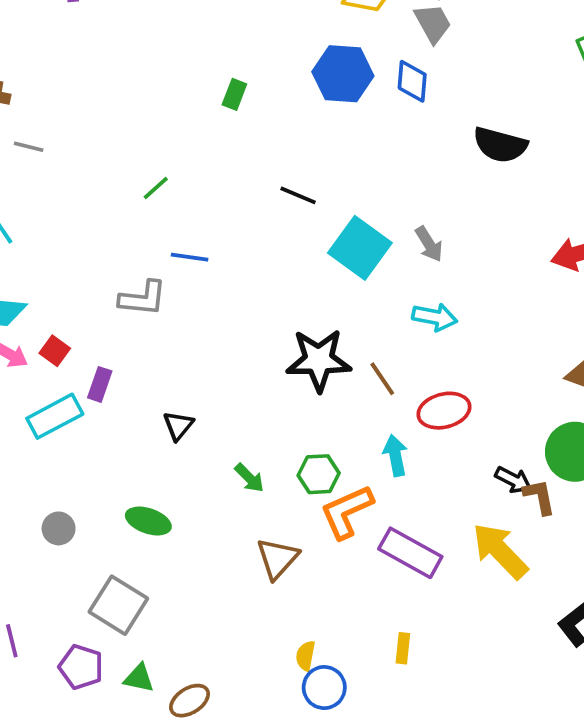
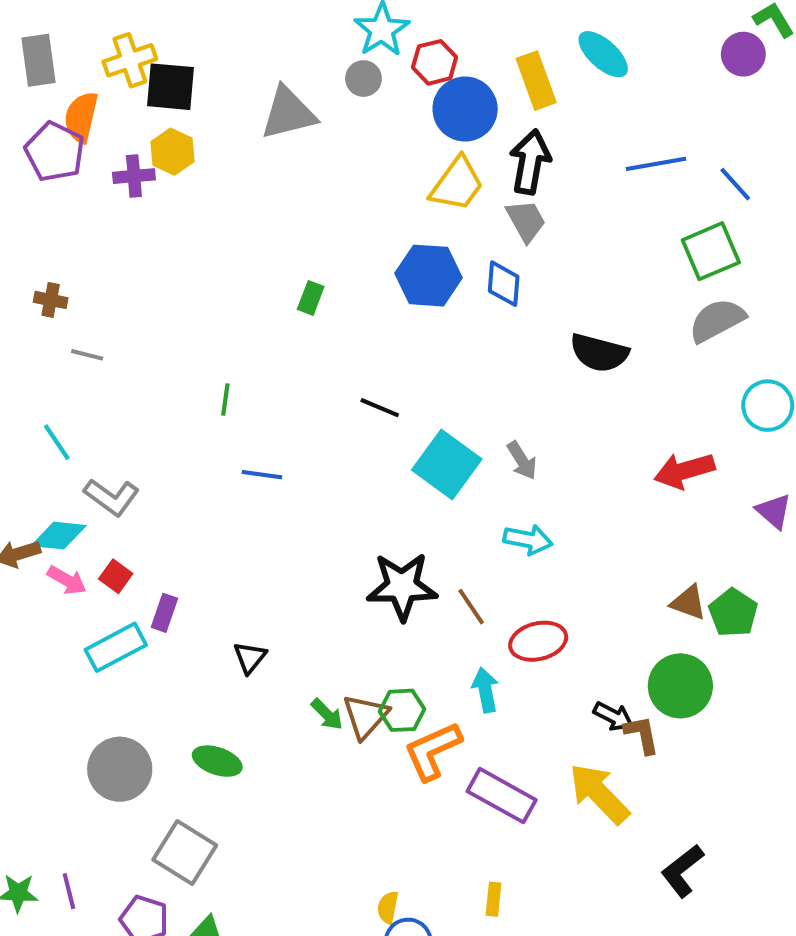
green line: (156, 188) -> (225, 399), turned -40
gray L-shape: (143, 298) -> (112, 497), moved, turned 30
gray circle: (59, 528) -> (120, 769), size x1.8
brown triangle: (277, 558) -> (365, 716), moved

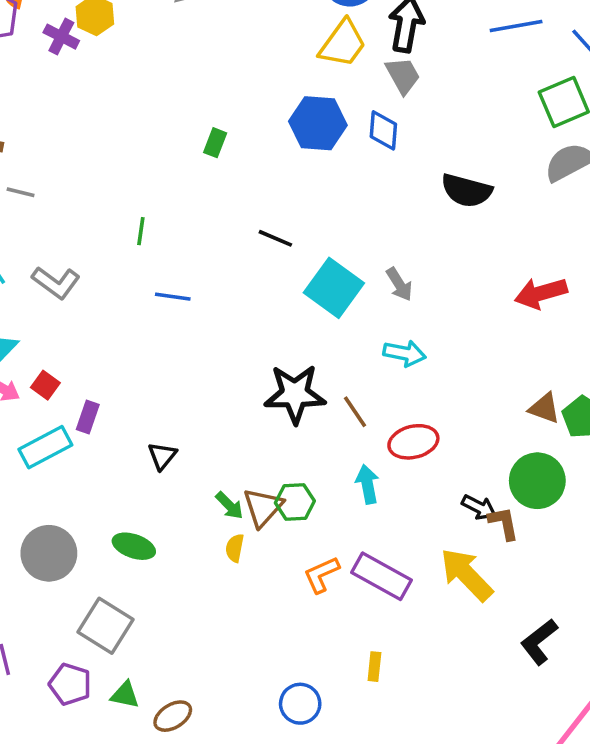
purple cross: (134, 176) -> (61, 37), turned 32
gray L-shape: (112, 497) -> (56, 283), moved
orange L-shape: (433, 751) -> (321, 575), moved, size x0.7
yellow semicircle: (388, 907) -> (235, 548), moved

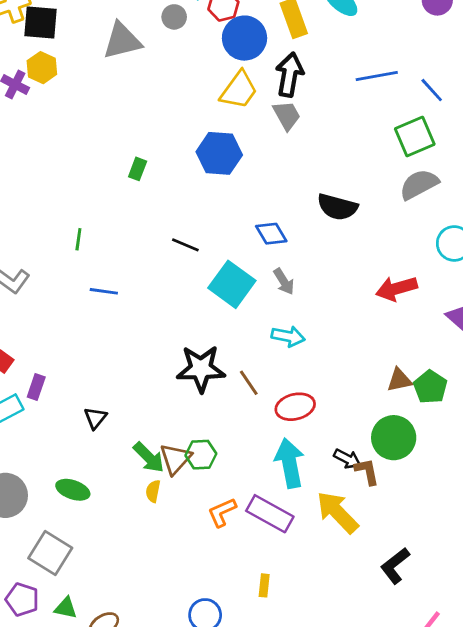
blue diamond: (383, 130) -> (271, 234), moved, turned -36
brown triangle: (544, 408) -> (399, 380), turned -32
cyan arrow: (367, 484) -> (290, 463), moved, size x1.6
green arrow: (229, 505) -> (149, 457), size x1.4

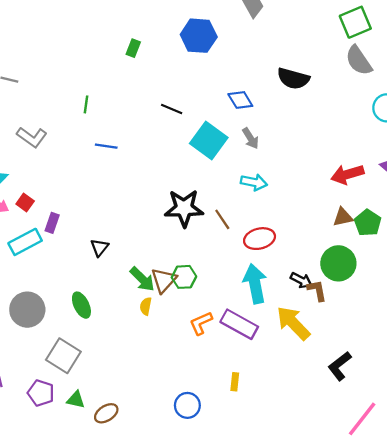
gray semicircle: (419, 184) -> (359, 60), turned -96
red arrow: (396, 289) -> (347, 174), moved
green ellipse: (73, 490) -> (81, 305), turned 45

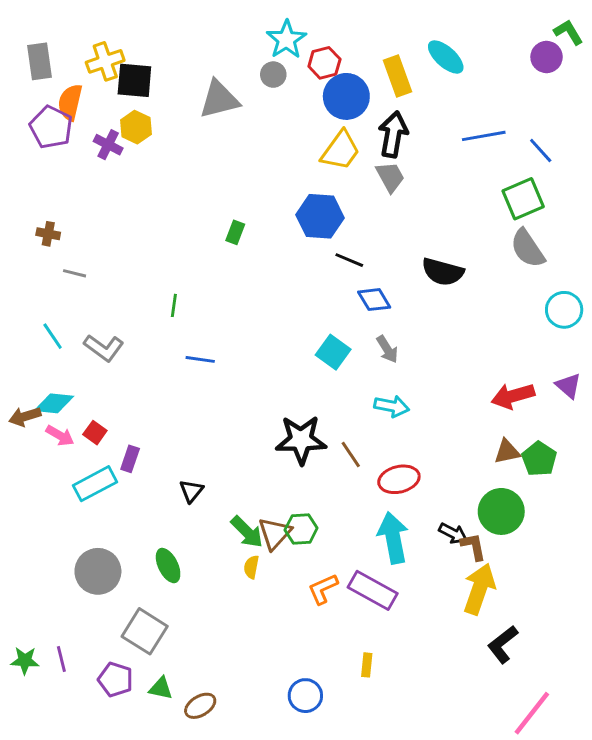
black line: (172, 109) -> (349, 260), moved
cyan square: (209, 141) -> (333, 352), size x0.7
yellow arrow: (293, 323) -> (479, 589), moved, turned 63

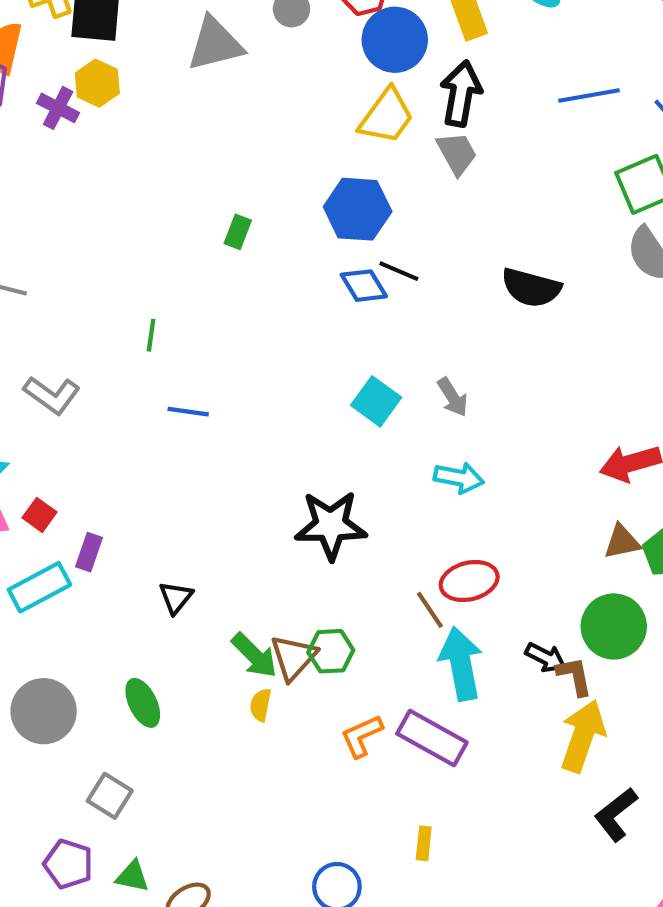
blue diamond: (374, 300) -> (364, 286), moved
brown line: (351, 454) -> (430, 610), moved
gray square: (145, 631) -> (110, 796), size x0.7

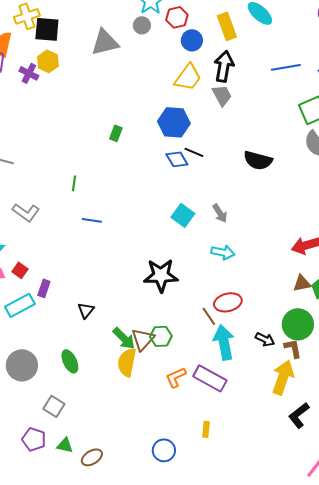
blue circle: (395, 40) -> (192, 40), size x0.7
brown L-shape: (575, 676) -> (293, 348), moved
yellow semicircle: (260, 705) -> (127, 362), size x1.8

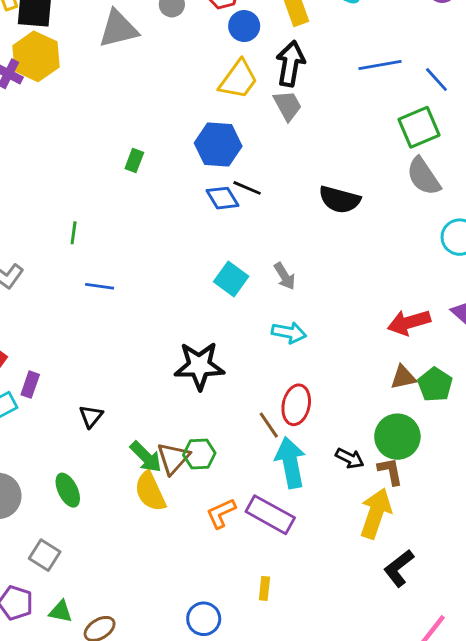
yellow hexagon: (48, 61) -> (36, 56), size x1.5
red ellipse: (228, 302) -> (296, 405), turned -64
yellow semicircle: (127, 362) -> (150, 492), turned -36

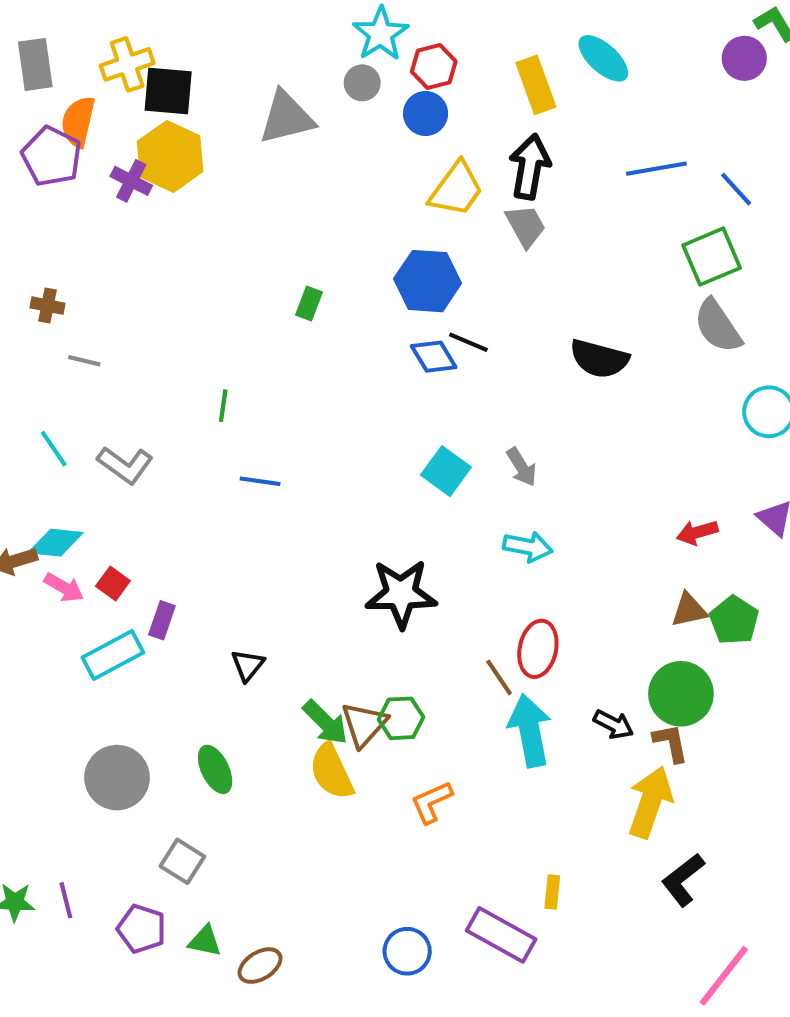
blue circle: (244, 26) -> (426, 113), moved
red arrow: (409, 322) -> (697, 532), size x0.7
purple rectangle: (270, 515) -> (501, 935), moved
yellow rectangle: (264, 588) -> (552, 892), moved

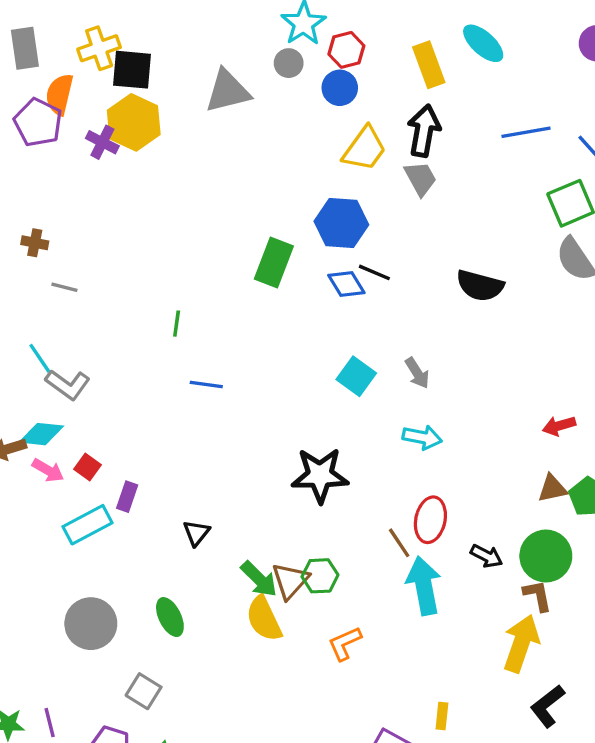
green rectangle: (309, 304) -> (274, 263), moved, size x1.8
gray L-shape: (125, 465) -> (68, 385), moved
black arrow: (614, 724) -> (486, 556), moved

